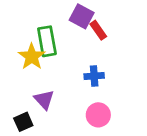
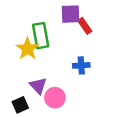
purple square: (82, 16) -> (70, 14), turned -30
pink circle: (98, 115) -> (55, 98), moved

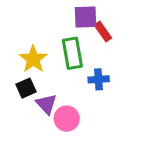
green rectangle: (41, 36) -> (72, 53), moved
black square: (20, 105) -> (26, 88), moved

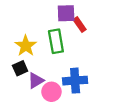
blue cross: (99, 79) -> (75, 81), moved, size x1.5
purple triangle: (46, 104) -> (36, 81), turned 42

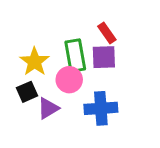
purple square: (66, 13) -> (104, 57), moved
pink circle: (51, 92) -> (69, 80), moved

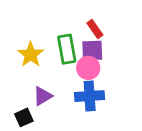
pink circle: (69, 80) -> (88, 68), moved
black square: (27, 92) -> (24, 117), moved

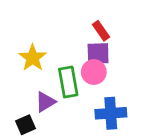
green rectangle: (67, 49) -> (68, 82), moved
blue cross: (90, 96) -> (111, 113), moved

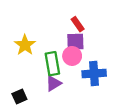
purple triangle: (45, 102) -> (53, 83), moved
blue cross: (111, 113) -> (94, 74), moved

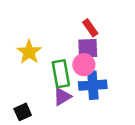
blue cross: (94, 74) -> (93, 85), moved

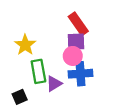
red rectangle: (90, 28) -> (78, 24), size x1.5
green rectangle: (61, 74) -> (38, 71), moved

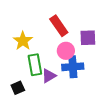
red rectangle: (78, 24) -> (59, 26), moved
purple square: (76, 42) -> (88, 38), moved

